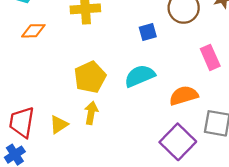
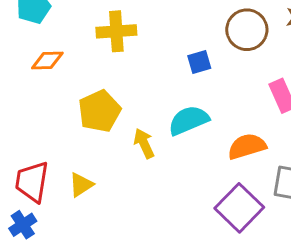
yellow pentagon: (90, 77) -> (100, 111), moved
yellow arrow: (91, 113) -> (144, 143), moved, turned -35

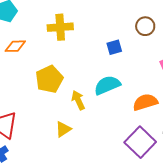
brown circle: (247, 30) -> (145, 26), size x0.7
yellow triangle: (81, 185) -> (63, 129), moved

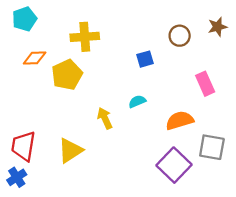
yellow pentagon: (49, 79) -> (67, 75), moved
cyan semicircle: (107, 85) -> (137, 101), size x0.6
yellow triangle: (63, 129) -> (70, 151), moved, size x1.4

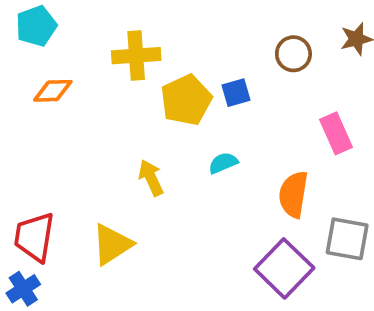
yellow pentagon: (67, 75) -> (186, 100), moved
yellow arrow: (105, 118) -> (151, 178), moved
orange semicircle: (180, 120) -> (293, 194), turned -64

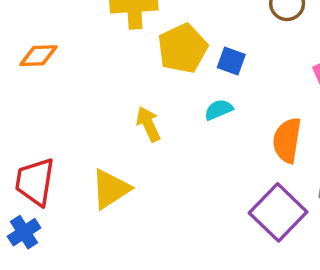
orange diamond: (53, 91) -> (38, 56), moved
blue square: (236, 93) -> (231, 61), moved, turned 36

